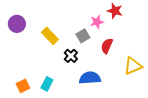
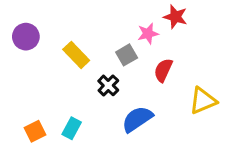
blue semicircle: (90, 78) -> (137, 119), turned -30

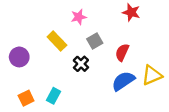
pink star: (148, 34) -> (79, 17), moved
purple circle: (26, 37) -> (19, 57), moved
blue semicircle: (137, 119) -> (123, 81), moved

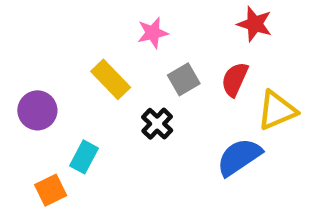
red semicircle: (122, 52) -> (235, 79), moved
yellow triangle: (152, 75) -> (277, 110), moved
cyan rectangle: (54, 96) -> (84, 157), moved

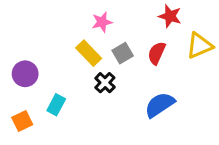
yellow rectangle: (111, 79) -> (89, 53), moved
yellow triangle: (277, 110) -> (199, 46), moved
orange square: (51, 190) -> (22, 121), moved

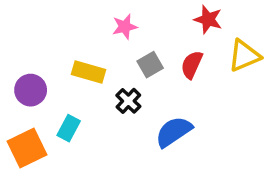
yellow rectangle: (89, 53) -> (89, 72), moved, turned -30
blue semicircle: (160, 105) -> (174, 132), moved
orange square: (22, 121) -> (27, 148), size x1.5

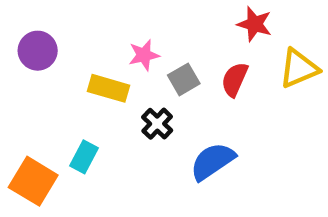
pink star: (125, 27) -> (144, 55), moved
purple circle: (31, 90) -> (38, 51), moved
orange square: (27, 148) -> (33, 181), turned -33

